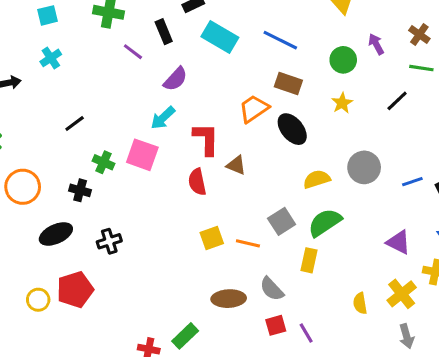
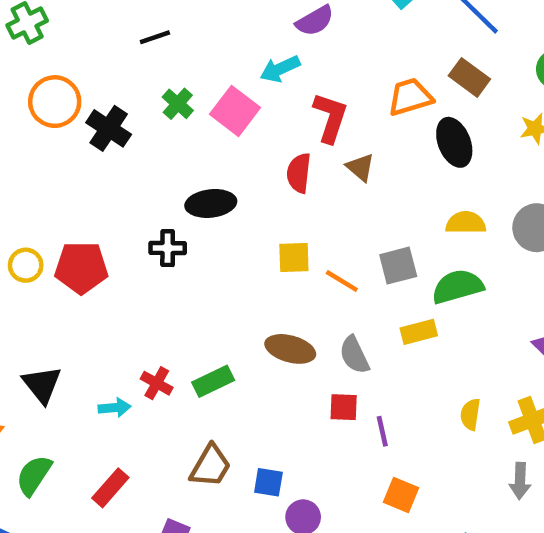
black cross: (80, 190) -> (109, 128), moved, size x1.4
black ellipse: (56, 234) -> (211, 203), moved
black cross: (109, 241) -> (168, 248), moved
yellow rectangle: (309, 260) -> (419, 332), turned 45

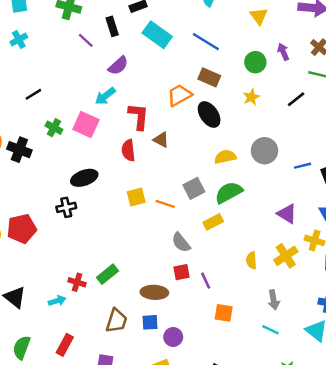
brown ellipse: (290, 349) -> (154, 292), moved
gray arrow: (520, 481) -> (274, 300), moved

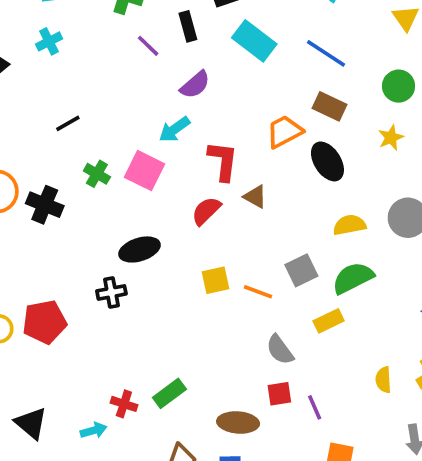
red semicircle: (128, 150) -> (206, 211), turned 50

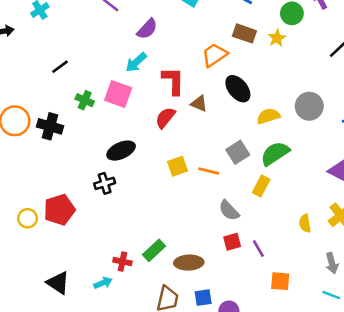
yellow star: (391, 138) -> (277, 38), moved
black ellipse: (327, 161) -> (238, 89), moved
yellow rectangle: (329, 321) -> (261, 186), turned -30
brown ellipse: (238, 422) -> (189, 263), moved

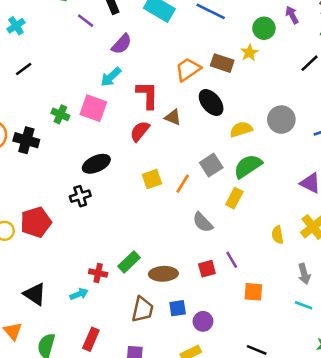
brown rectangle: (244, 33) -> (222, 63), moved
black line: (60, 67) -> (24, 69), moved
orange line: (209, 171) -> (183, 184), turned -72
red square: (232, 242) -> (207, 269), moved

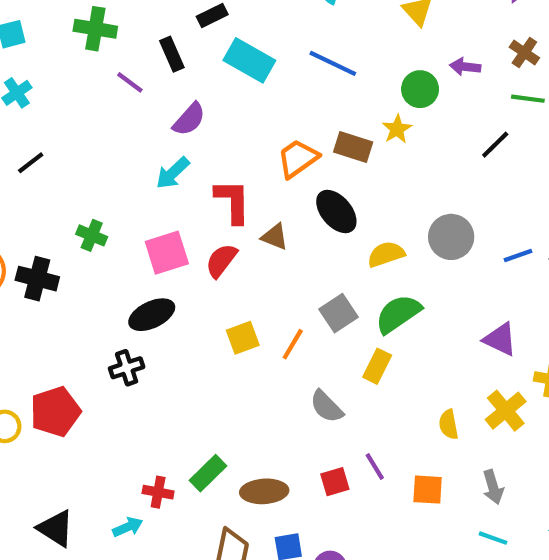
purple arrow: (292, 15) -> (465, 67), turned -54
pink square: (93, 108) -> (167, 253), moved, turned -36
orange square: (253, 292) -> (428, 490), moved

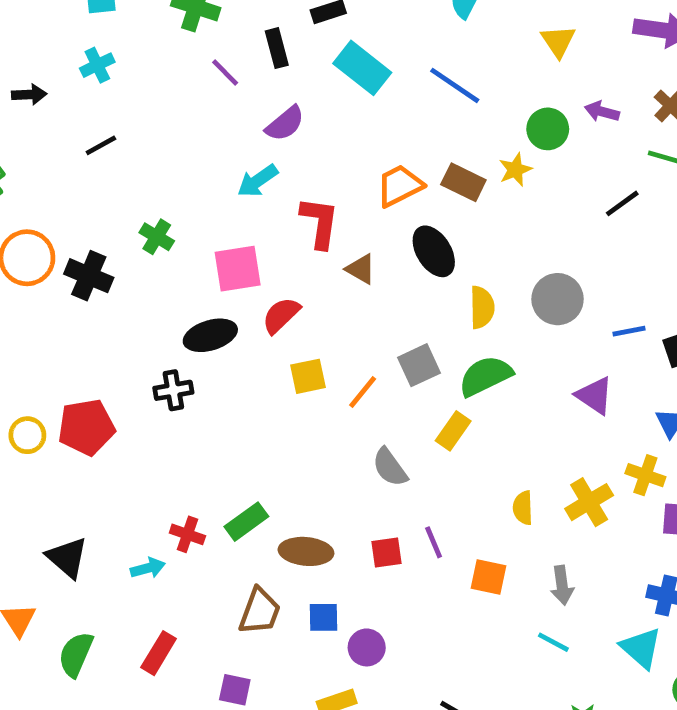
yellow semicircle: (386, 254) -> (482, 307), turned 99
red semicircle: (221, 261) -> (281, 315), moved
purple triangle: (500, 339) -> (595, 395), moved

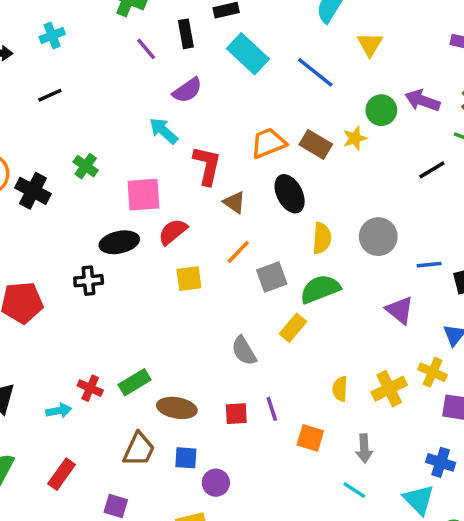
yellow triangle: (558, 41) -> (370, 44), moved
purple arrow: (602, 112) -> (422, 101), size x1.4
cyan arrow: (258, 181) -> (164, 131), turned 72
orange line: (363, 392) -> (238, 252), moved

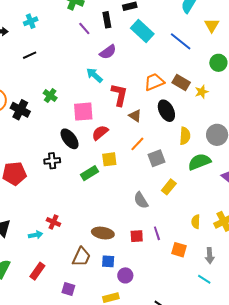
yellow star: (355, 138) -> (202, 92), moved
black ellipse: (119, 242) -> (70, 139), turned 65
green semicircle: (320, 289) -> (199, 162), moved
green rectangle: (135, 382) -> (89, 173), moved

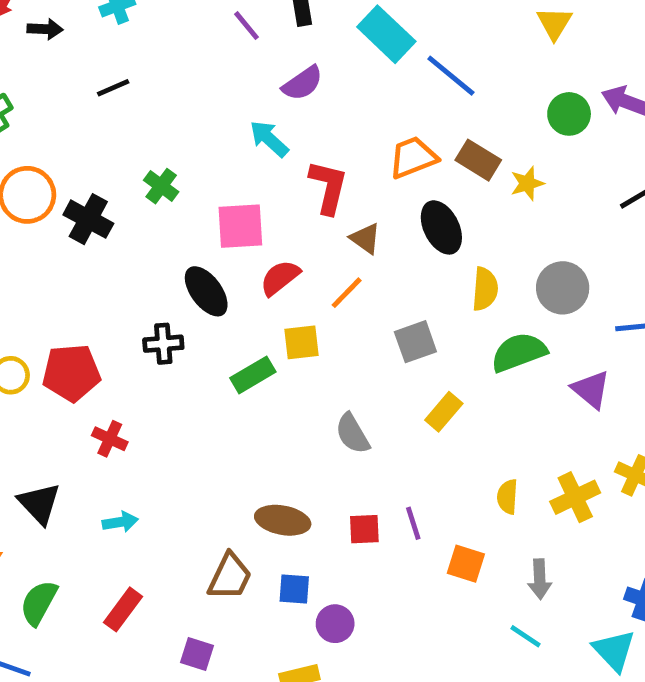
blue line: (181, 41) -> (451, 76), moved
orange line: (137, 144) -> (347, 293), moved
gray semicircle: (141, 200) -> (352, 434), moved
red cross: (53, 222) -> (110, 439), moved

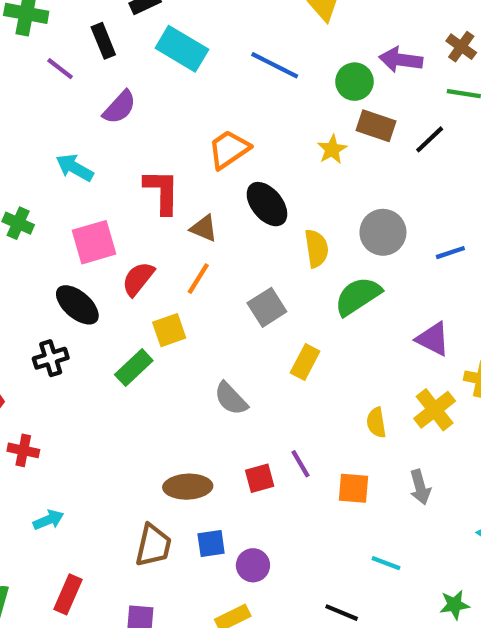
blue line: (451, 76) -> (275, 65), moved
cyan arrow: (269, 139) -> (75, 168), moved
brown rectangle: (478, 160) -> (376, 126), moved
purple triangle: (591, 389) -> (433, 339), moved
cyan line: (525, 636) -> (386, 563), moved

